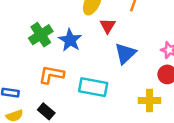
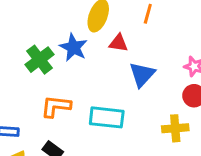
red triangle: (108, 26) -> (118, 43), turned -49
blue star: (70, 40) -> (73, 47), moved

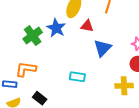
orange L-shape: (56, 106) -> (26, 69), moved
cyan rectangle: (107, 117) -> (77, 77), size x0.7

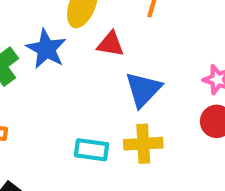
yellow cross: (124, 86) -> (143, 144), moved

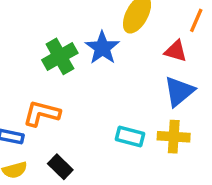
red triangle: (111, 44) -> (176, 51), moved

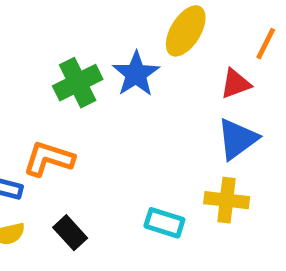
red triangle: (176, 51) -> (236, 84), turned -40
cyan rectangle: (130, 137) -> (164, 223), moved

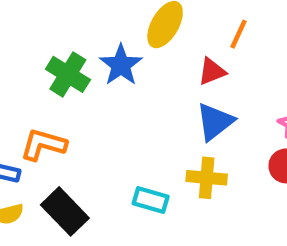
green cross: (78, 83) -> (68, 74), turned -30
black rectangle: (70, 233) -> (65, 211), size x1.5

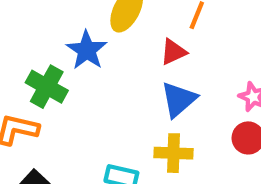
green cross: (68, 74) -> (47, 87), moved

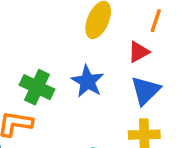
blue star: (87, 50) -> (88, 81), moved

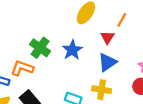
red triangle: (139, 52) -> (108, 37), turned -40

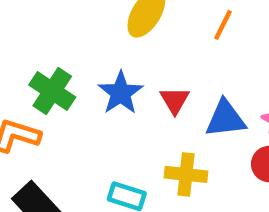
red triangle: (108, 37) -> (175, 100), moved
blue triangle: (107, 62) -> (226, 119), moved, turned 30

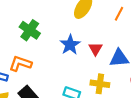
green cross: (52, 91) -> (30, 30), moved

